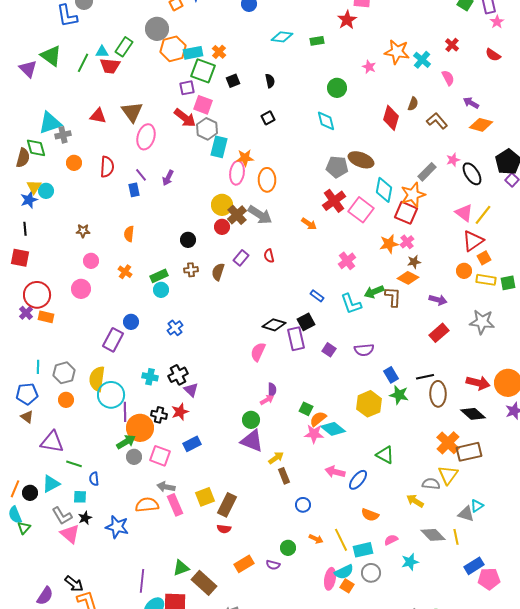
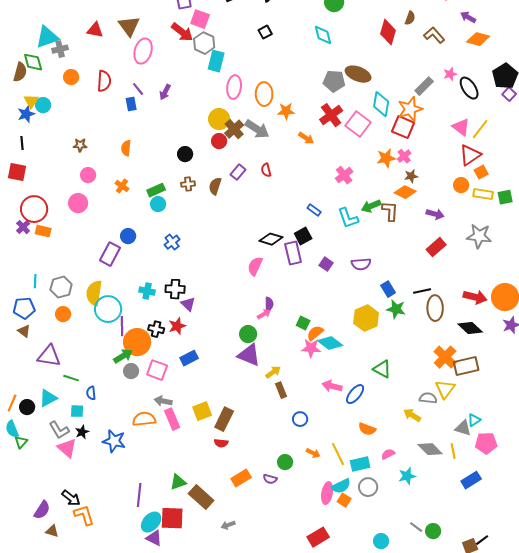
orange star: (245, 158) -> (286, 111), moved
black cross: (178, 375) -> (175, 289), turned 30
pink pentagon: (489, 579) -> (486, 443), moved

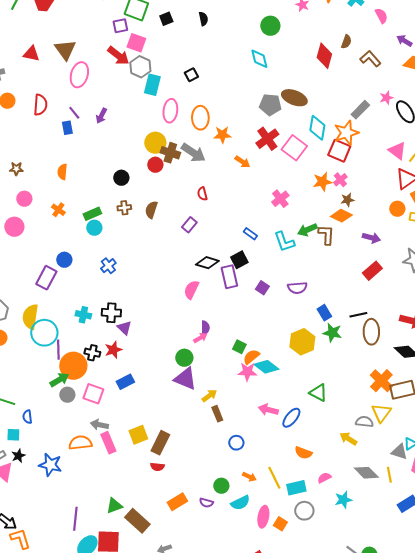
black square: (265, 32) -> (191, 75), moved
brown cross: (234, 129) -> (170, 153), turned -30
purple rectangle: (238, 172) -> (189, 225), moved
cyan semicircle: (341, 486) -> (240, 503), moved

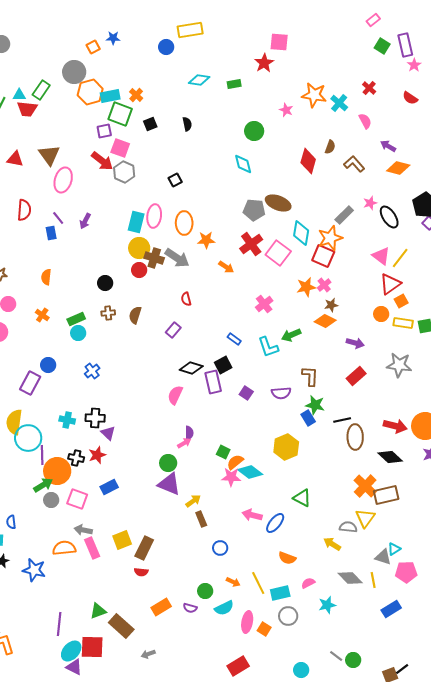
cyan rectangle: (152, 85) -> (136, 222), moved
brown L-shape: (326, 235) -> (310, 376), moved
green star: (332, 333) -> (315, 405), moved

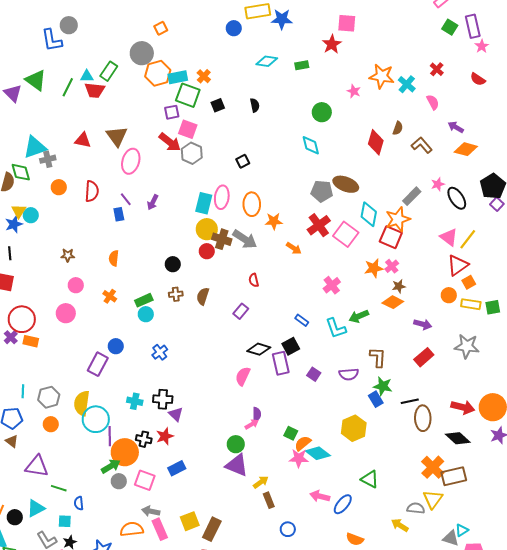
blue star: (113, 38) -> (282, 19), moved, size x1.5

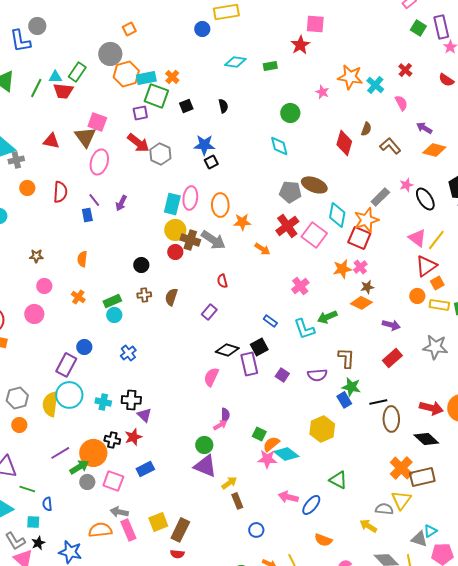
blue star: (282, 19) -> (204, 145), moved
pink square: (188, 129) -> (97, 122), moved
cyan circle: (96, 419) -> (69, 395), moved
purple line: (110, 436) -> (60, 453), moved, turned 60

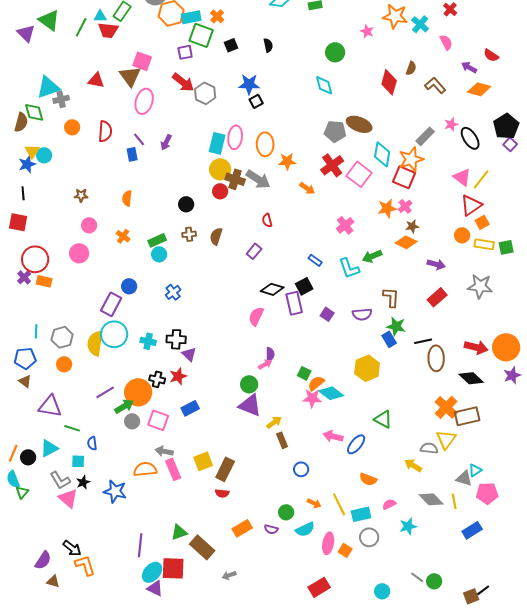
red semicircle: (446, 80) -> (491, 55), moved

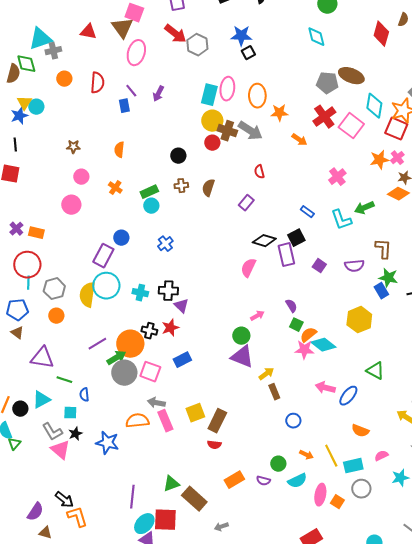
red circle: (35, 259) -> (27, 265), moved
purple semicircle: (270, 354) -> (291, 306), moved, turned -32
gray circle: (132, 421) -> (124, 373), size x1.6

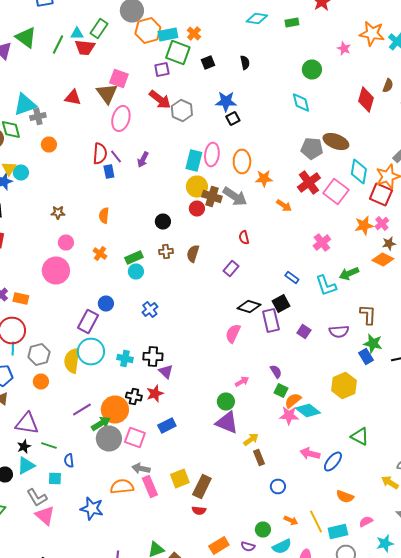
red semicircle: (97, 83) -> (100, 154), moved
pink circle: (71, 205) -> (56, 270), size x1.4
black star: (75, 434) -> (24, 446), moved

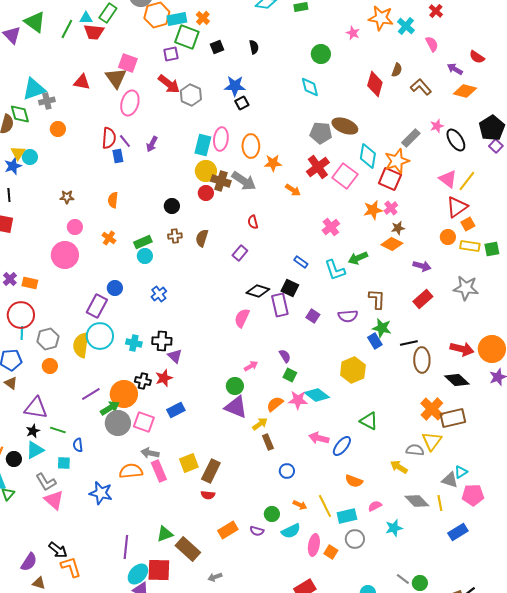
black square: (281, 304) -> (290, 288), turned -36
orange semicircle: (293, 400) -> (275, 404), moved

